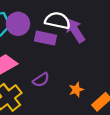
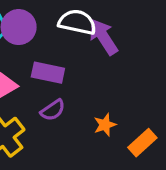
purple rectangle: (45, 38) -> (48, 73), moved

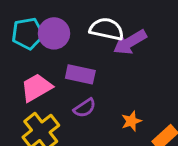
purple arrow: (103, 37) -> (130, 42), turned -88

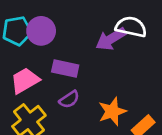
white semicircle: (107, 29) -> (131, 27), moved
orange star: (131, 121) -> (112, 111), size x1.5

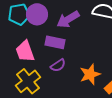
purple arrow: (111, 39) -> (68, 19), moved
pink trapezoid: (25, 81) -> (25, 51), turned -80

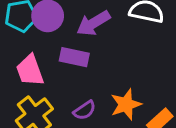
purple semicircle: (58, 65) -> (85, 110), moved

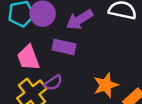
purple semicircle: (85, 110) -> (53, 83), moved

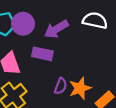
purple semicircle: (53, 83) -> (61, 86), moved, turned -35

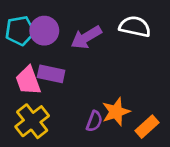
purple rectangle: (42, 54) -> (51, 74), moved
purple semicircle: (61, 86) -> (94, 121), moved

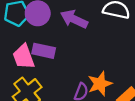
purple arrow: (86, 37) -> (74, 19), turned 56

